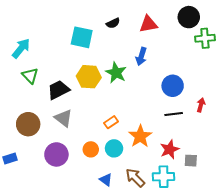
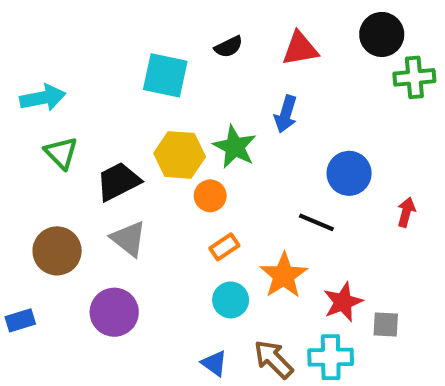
cyan arrow: (21, 48) -> (43, 98), turned 40
black line: (174, 114) -> (316, 222), moved, turned 30
orange circle: (91, 149) -> (210, 196), moved

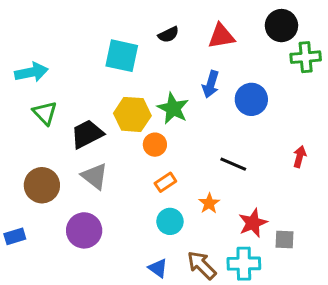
blue circle: (349, 173) -> (251, 99), moved
orange star: (284, 275) -> (209, 203), size x0.6

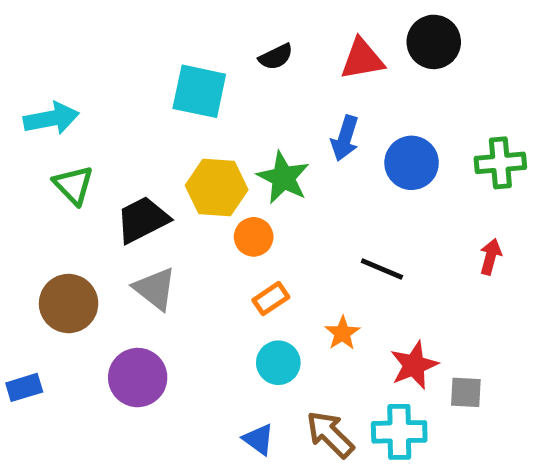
black circle: (281, 26) -> (434, 42), moved
green cross: (306, 57) -> (500, 163), moved

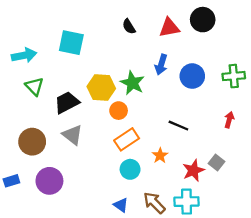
black semicircle: (276, 57) -> (129, 26), turned 84
cyan square: (199, 91) -> (71, 43), moved
orange rectangle: (271, 299) -> (127, 139), size x1.5
purple circle: (138, 378) -> (49, 181), moved
gray square: (466, 392) -> (216, 162), moved, turned 35

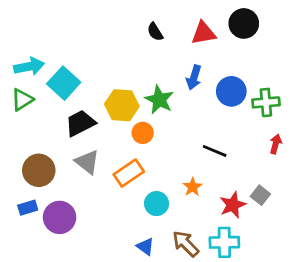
cyan square: (71, 43) -> (64, 83), moved, turned 30
green cross: (234, 76) -> (266, 102), moved
green triangle: (34, 86) -> (22, 100), moved, turned 42
orange rectangle: (127, 139) -> (129, 173), moved
blue rectangle: (11, 181) -> (28, 208), moved

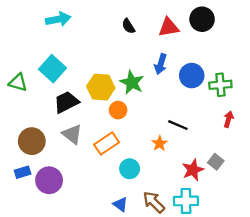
cyan arrow: (29, 66) -> (58, 19), moved
green triangle: (22, 100) -> (18, 82), turned 48
orange star: (193, 187) -> (159, 143), moved

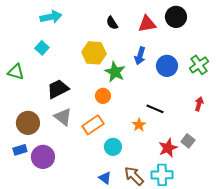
cyan square: (52, 69) -> (42, 48), moved, size x0.6
green cross: (220, 85) -> (199, 65), moved, turned -30
yellow hexagon: (101, 87) -> (94, 53), moved

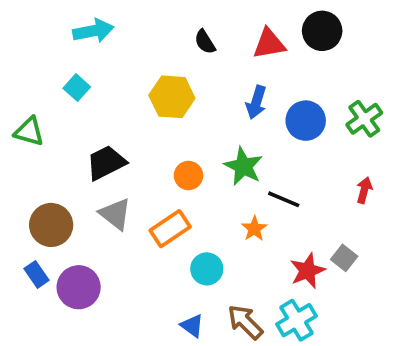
green star: (115, 72) -> (243, 166), moved
blue rectangle: (20, 150) -> (36, 274), turned 72
cyan cross: (162, 175) -> (296, 320), turned -30

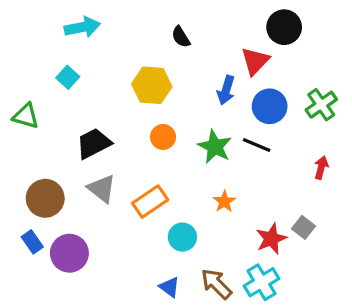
red triangle: (269, 44) -> (255, 61), moved, turned -36
orange circle: (188, 176) -> (163, 137), moved
black line: (284, 199) -> (257, 145), moved

